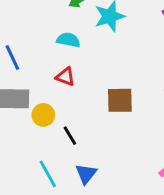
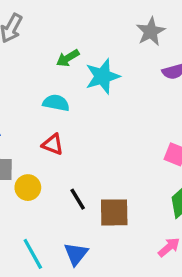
brown square: (120, 100) -> (114, 212), moved
black line: (70, 136) -> (78, 199), moved

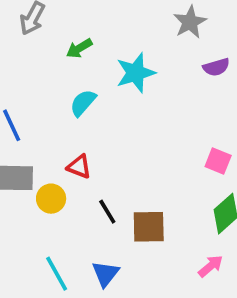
green arrow: (68, 58) -> (79, 48), moved
cyan semicircle: (56, 103) -> (83, 103), turned -60
red triangle: (53, 144) -> (79, 167), moved

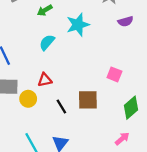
pink square: (218, 161) -> (114, 74), moved
red triangle: (79, 167) -> (45, 80), turned -32
brown square: (149, 227) -> (88, 100), moved

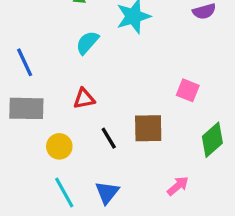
yellow circle: (28, 99) -> (59, 146), moved
pink arrow: (122, 139) -> (178, 186), moved

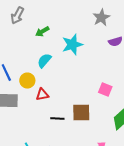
black line: (109, 138) -> (57, 119), turned -56
yellow circle: (59, 146) -> (27, 81), moved

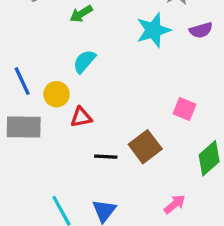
cyan star: (72, 45) -> (153, 30), moved
brown square: (81, 113) -> (145, 147), turned -36

